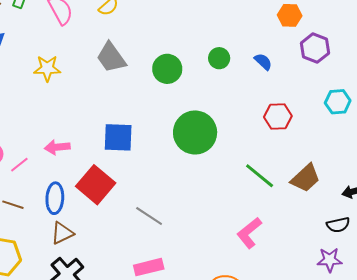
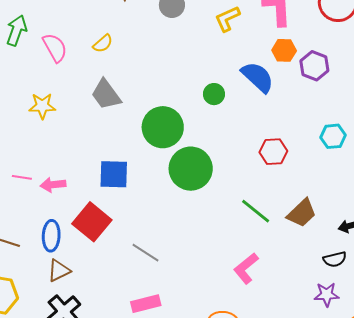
purple hexagon: (315, 48) -> (314, 66), moved
blue semicircle: (263, 62) -> (258, 77), moved, size x1.8
green circle: (167, 69) -> (163, 127), moved, size x1.4
pink line: (19, 165) -> (22, 177), moved, turned 48

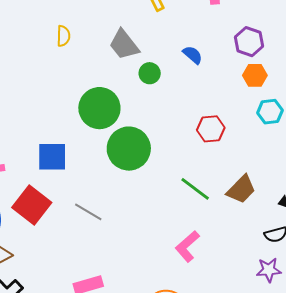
yellow semicircle: (103, 44) -> (63, 36), moved, turned -45
orange hexagon: (284, 50) -> (255, 75), moved
blue semicircle: (258, 77) -> (193, 55), size x0.6
gray trapezoid: (106, 94) -> (124, 45), moved
gray line: (146, 253) -> (88, 212), moved

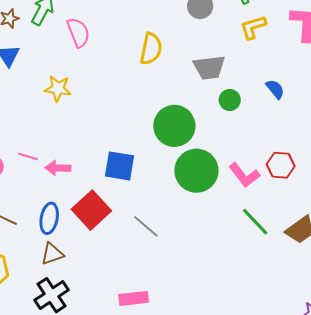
yellow semicircle: (63, 36) -> (151, 49), size x1.5
gray trapezoid: (124, 45) -> (209, 67), turned -68
pink L-shape: (187, 246) -> (244, 175), moved, turned -96

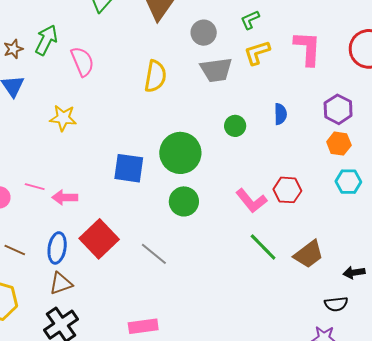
gray trapezoid: (209, 67) -> (216, 70), moved
blue semicircle: (275, 89) -> (280, 114), turned 40
blue square: (120, 166) -> (129, 168), moved
green circle: (196, 171) -> (184, 201), moved, size x0.7

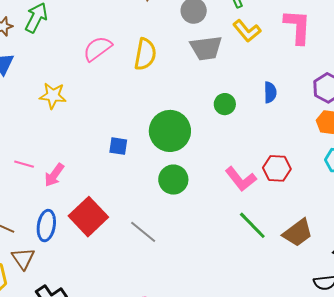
yellow L-shape: (257, 53) -> (247, 31), turned -112
pink semicircle: (82, 62) -> (98, 49), moved, turned -104
blue square: (129, 168) -> (118, 146), size x0.6
pink arrow: (65, 197) -> (54, 175), turned -55
brown triangle: (61, 283) -> (23, 258), moved, turned -45

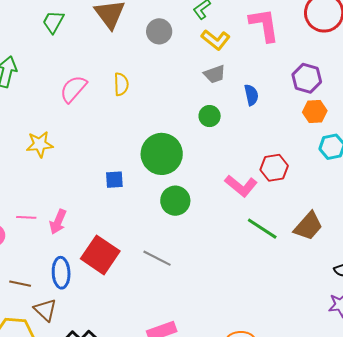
gray trapezoid: (206, 48) -> (215, 74), moved, size x0.7
yellow semicircle: (145, 54) -> (121, 84), size x0.7

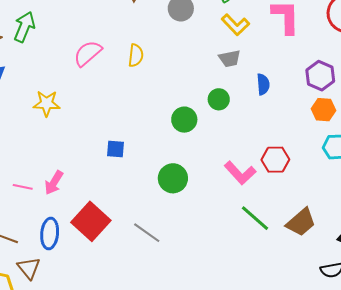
green circle: (162, 154) -> (184, 120), moved, size x0.6
pink line: (26, 217) -> (23, 187), moved

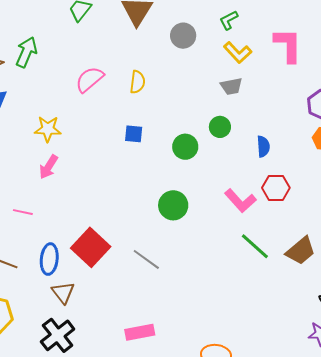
blue semicircle: (263, 84) -> (263, 146), moved
blue square: (116, 149) -> (134, 134), moved
pink arrow: (54, 183) -> (48, 167), moved
brown triangle: (29, 268) -> (63, 293), moved

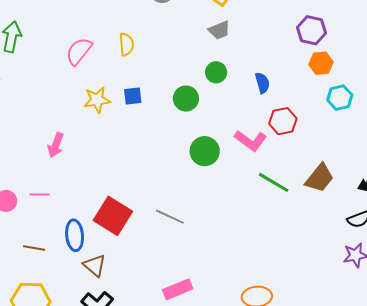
yellow star: (48, 129) -> (97, 100), moved
green circle: (173, 205) -> (205, 151), moved

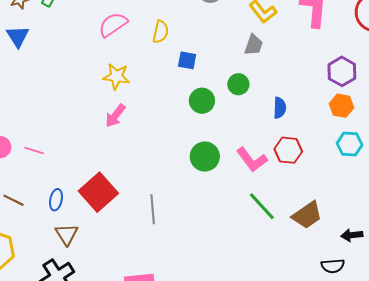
gray trapezoid: (219, 30) -> (254, 45), turned -65
blue square: (133, 96) -> (187, 60), moved
pink arrow: (56, 145) -> (115, 116), moved
gray line: (170, 217) -> (153, 209), turned 44
blue ellipse: (75, 235) -> (56, 200), size x0.7

